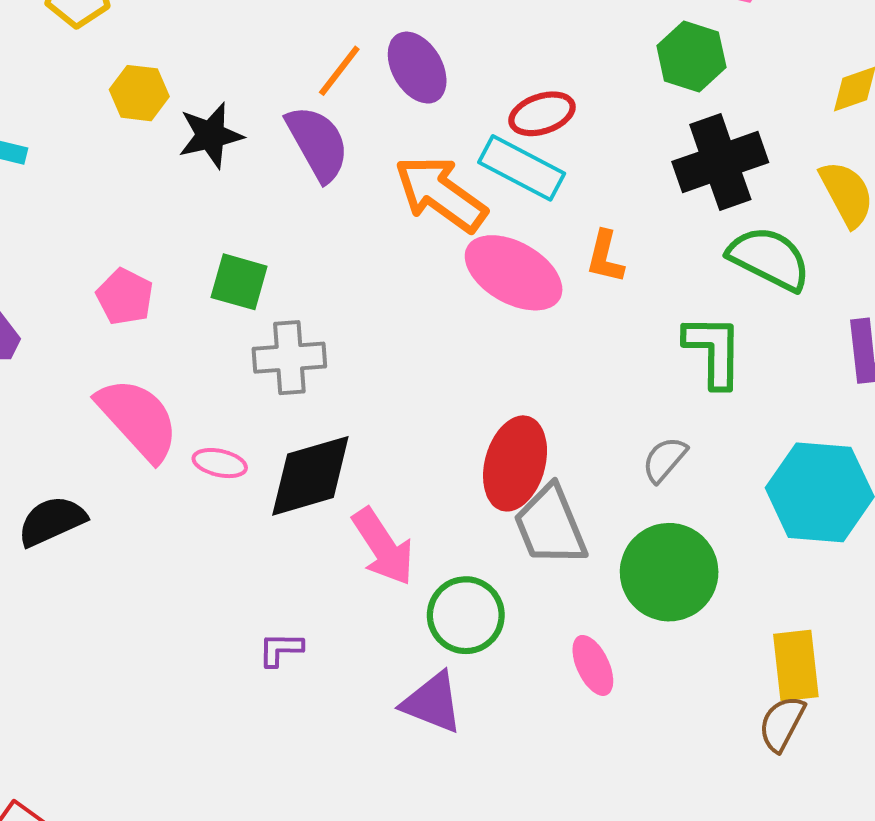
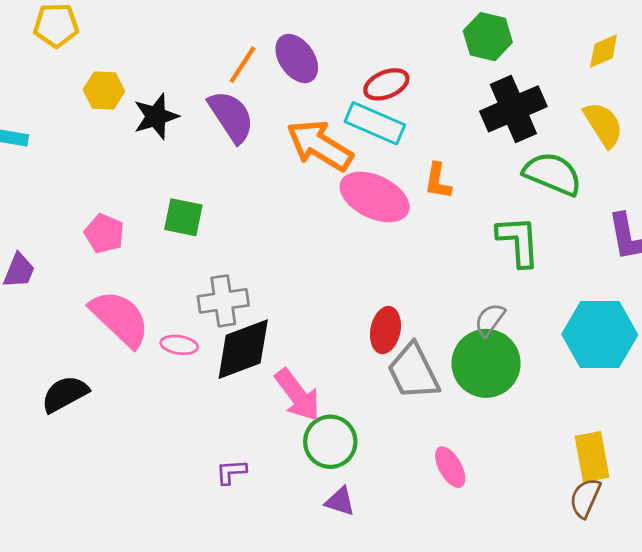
gray cross: (289, 358) -> (223, 301), moved
red ellipse: (515, 463) -> (385, 330), size x0.7
green circle: (669, 572) -> (486, 363), moved
green circle: (466, 615) -> (330, 442), moved
purple triangle: (432, 703) -> (340, 501), size x0.7

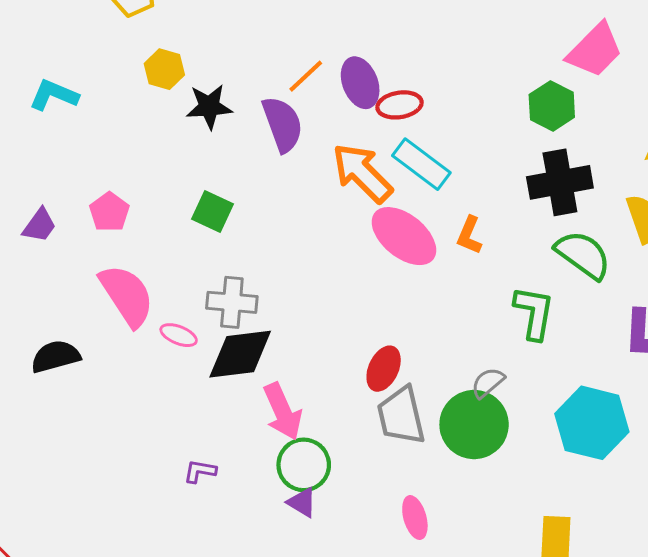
red ellipse: (386, 84) -> (400, 105), moved
pink pentagon: (104, 234) -> (109, 212), moved
purple triangle: (340, 501) -> (302, 502), moved

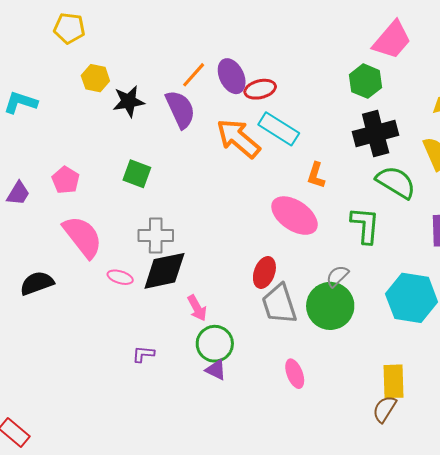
pink ellipse: (404, 236) -> (295, 216), moved
pink ellipse: (179, 335) -> (120, 277), moved
pink arrow: (283, 412) -> (197, 308), size x0.7

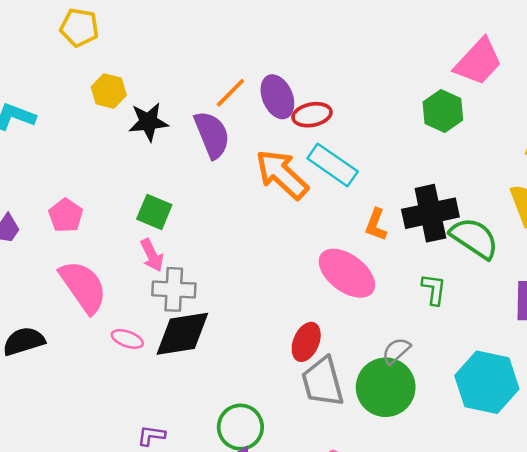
black cross: (376, 133) -> (430, 213), moved
green L-shape: (365, 225) -> (434, 289), size x0.7
pink arrow: (197, 308) -> (152, 255), moved

